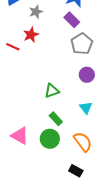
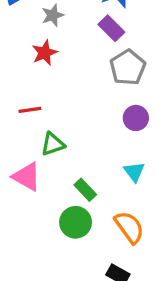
red line: (13, 47) -> (30, 110), moved, turned -32
green triangle: (52, 91) -> (53, 144), moved
pink triangle: (20, 136) -> (27, 177), moved

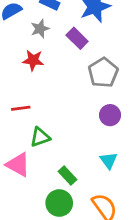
purple rectangle: (111, 28) -> (77, 38), moved
red star: (45, 53) -> (33, 60), turned 30

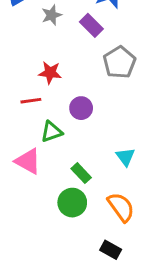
red star: (33, 60) -> (50, 73), moved
purple circle: (110, 115) -> (81, 108), moved

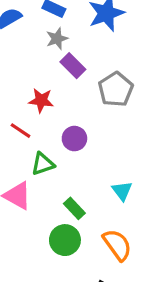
gray star: (52, 15) -> (57, 39), moved
purple rectangle: (91, 25) -> (73, 66), moved
red line: (31, 101) -> (21, 131), turned 42

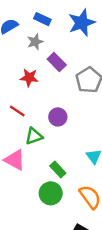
gray star: (57, 39) -> (35, 42), moved
red star: (41, 100) -> (29, 78), moved

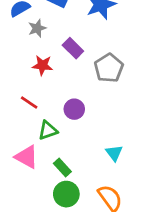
gray star: (35, 42) -> (37, 28), moved
green rectangle: (58, 169) -> (62, 168), moved

